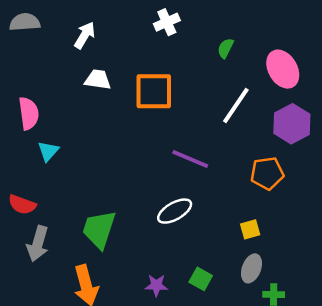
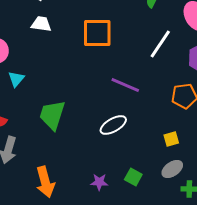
white trapezoid: (98, 79) -> (41, 24), moved
green trapezoid: (99, 229) -> (52, 115), moved
gray ellipse: (251, 268) -> (172, 169), turned 35

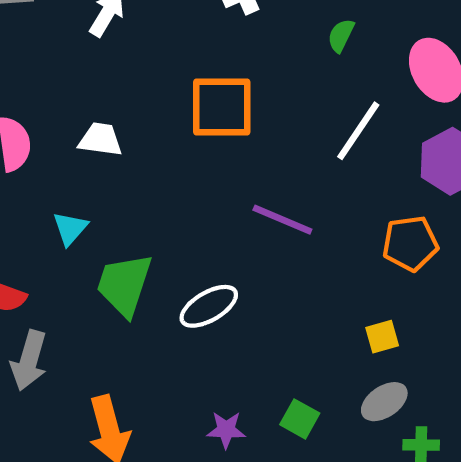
white trapezoid: (41, 24) -> (100, 139), moved
cyan triangle: (16, 79) -> (70, 228), moved
white ellipse: (113, 125) -> (209, 306), moved

